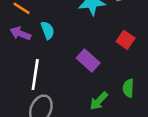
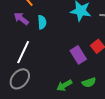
purple rectangle: (88, 61) -> (78, 55), moved
green semicircle: (128, 88) -> (89, 82), turned -128

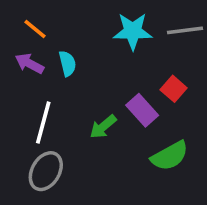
green semicircle: (89, 82) -> (170, 156), size x1.5
green arrow: (64, 85) -> (103, 127), moved

